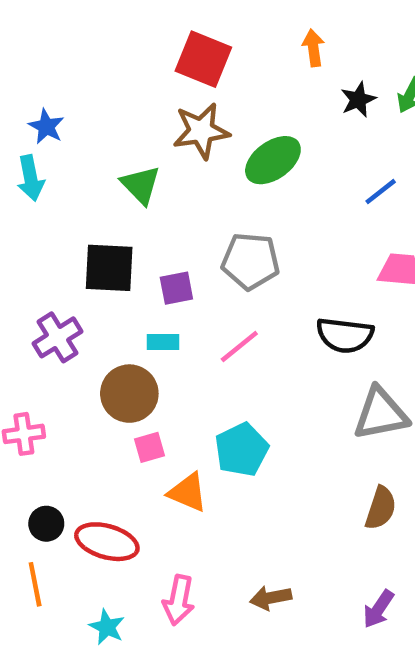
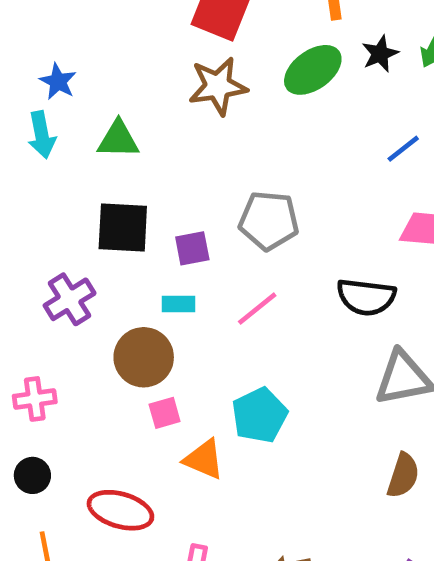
green ellipse: (273, 160) -> (313, 70), moved
green triangle: (141, 185) -> (118, 139), moved, turned -45
black circle: (46, 524) -> (32, 475), moved

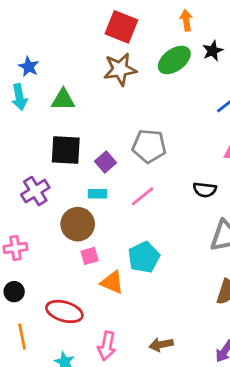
purple square: (192, 248) -> (105, 162), turned -30
black semicircle: (366, 297) -> (205, 190), size x0.7

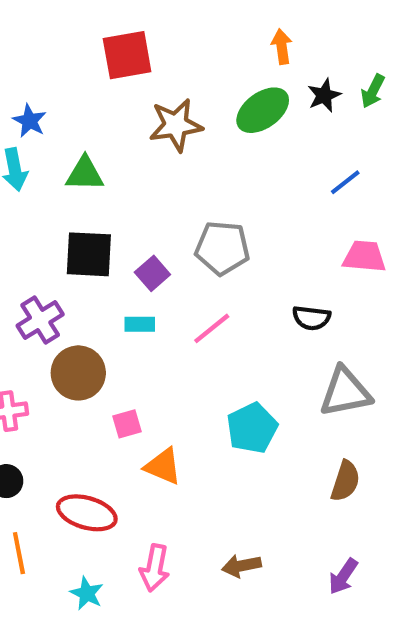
red square: (121, 27) -> (127, 55), moved, turned -32
brown circle: (78, 224) -> (78, 373), moved
cyan pentagon: (144, 257) -> (252, 428), moved

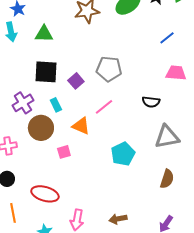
cyan rectangle: (140, 324) -> (56, 105), moved, turned 64
orange triangle: (163, 466) -> (81, 126), moved

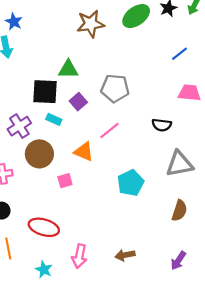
green triangle: (44, 34) -> (68, 69), moved
cyan rectangle: (56, 105) -> (54, 119), moved, turned -40

